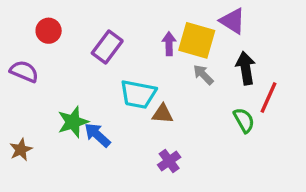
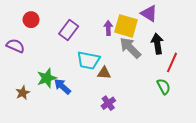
gray arrow: (203, 75) -> (130, 48), size x1.6
green semicircle: (244, 120) -> (164, 86), moved
brown star: (21, 150) -> (23, 93), moved

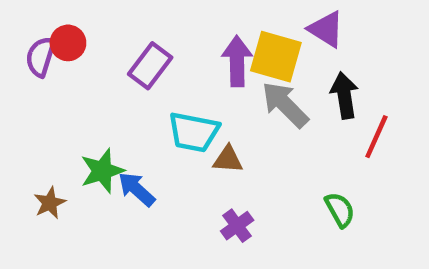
purple arrow: (108, 28) -> (237, 61), size x1.5
purple semicircle: (15, 46) -> (41, 57), moved, turned -96
green semicircle: (164, 86) -> (340, 210), moved

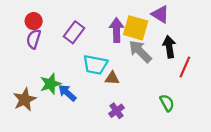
purple semicircle: (41, 57) -> (34, 39), moved
brown star: (50, 203) -> (25, 100), size x1.5

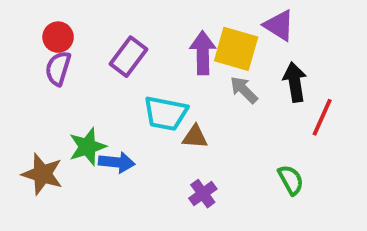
gray arrow: (140, 51) -> (244, 90), size x0.7
blue arrow: (67, 93) -> (117, 162), turned 144
brown star: (25, 100) -> (42, 174), turned -30

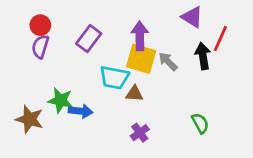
yellow square: (236, 49) -> (141, 59), moved
red line: (322, 117) -> (220, 39), moved
green star: (87, 147) -> (60, 100), turned 30

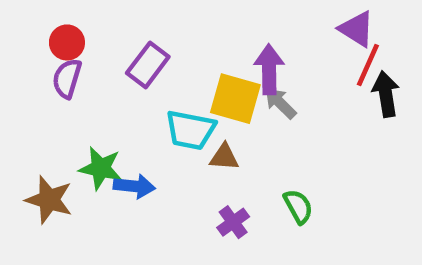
purple triangle: (192, 17) -> (357, 29), moved
purple arrow: (140, 36) -> (269, 69), moved
black arrow: (203, 56) -> (386, 94), moved
green semicircle: (200, 123) -> (298, 206), moved

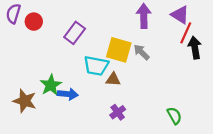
purple arrow: (269, 69) -> (144, 16), moved
purple semicircle: (67, 78) -> (13, 14), moved
green star: (101, 168) -> (51, 85), turned 30
green semicircle: (298, 206) -> (174, 116), moved

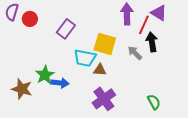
red line: (186, 33) -> (144, 25), moved
black arrow: (195, 48) -> (152, 42), moved
gray arrow: (141, 52) -> (135, 53), moved
purple cross: (118, 112) -> (104, 99), size x1.6

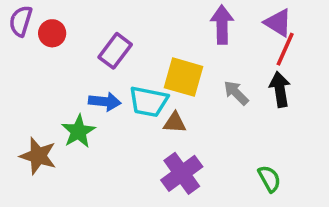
red line: (144, 25) -> (285, 49), moved
black arrow: (152, 42) -> (280, 89), moved
blue arrow: (60, 83) -> (105, 102), moved

